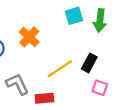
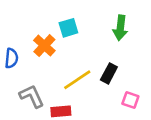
cyan square: (74, 16) -> (68, 28), moved
pink square: (100, 88) -> (130, 100), moved

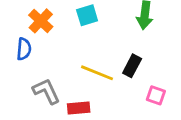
orange cross: (44, 46) -> (41, 21), moved
yellow line: (77, 80) -> (97, 73), turned 56

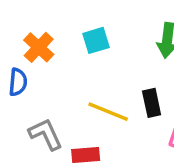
black rectangle: (132, 66) -> (152, 103), turned -40

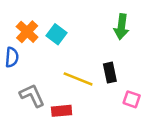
cyan square: (96, 40) -> (56, 34), moved, turned -36

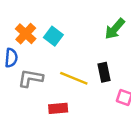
green arrow: (121, 27) -> (115, 29), turned 35
gray L-shape: (32, 95) -> (30, 78), moved, turned -55

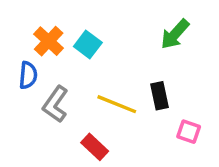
gray L-shape: (30, 78) -> (55, 104), turned -65
red rectangle: (58, 108) -> (95, 147), turned 48

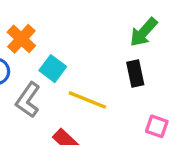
cyan square: (88, 44) -> (53, 69), moved
black rectangle: (160, 96) -> (135, 73), moved

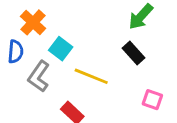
black rectangle: (135, 73) -> (133, 53), turned -30

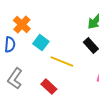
gray L-shape: (39, 76) -> (15, 79), moved

